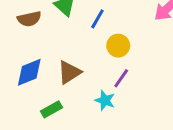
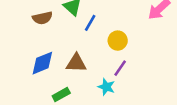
blue line: (97, 19) -> (90, 23), moved
brown triangle: (69, 72) -> (76, 63), turned 35

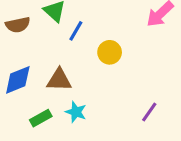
purple line: (120, 68) -> (149, 112), moved
cyan star: (106, 87) -> (76, 112), moved

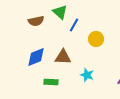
cyan star: (76, 112) -> (87, 75), moved
green rectangle: (41, 118) -> (51, 82), turned 32

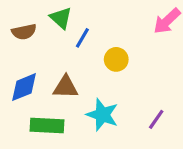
cyan star: (87, 75) -> (102, 115), size x1.5
green rectangle: (51, 82) -> (47, 126), size x1.5

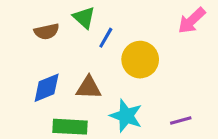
yellow circle: (116, 59) -> (140, 60), size x1.5
purple line: (156, 119) -> (181, 120), turned 40

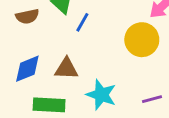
yellow circle: (140, 60) -> (142, 40), moved

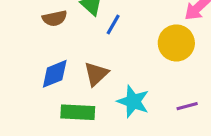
brown triangle: (66, 69) -> (96, 74), turned -45

